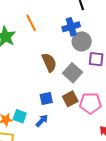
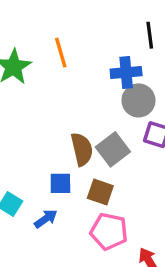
brown semicircle: (49, 62) -> (82, 149), moved
brown square: (70, 99) -> (100, 192), turned 35
pink pentagon: (90, 103) -> (109, 231), moved

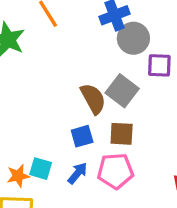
pink pentagon: (109, 231) -> (115, 171), moved

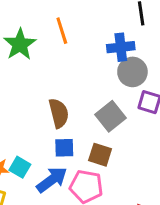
brown semicircle: (93, 99) -> (59, 113), moved
blue arrow: (78, 173) -> (52, 180), size x1.5

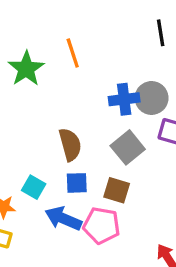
blue cross: (121, 47) -> (124, 99), moved
cyan square: (20, 167) -> (34, 187), moved
blue arrow: (52, 180) -> (63, 219), turned -120

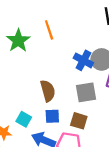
blue cross: (124, 99) -> (83, 60), turned 36
gray square: (128, 147) -> (86, 92), turned 30

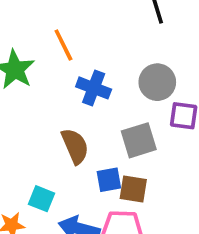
blue cross: (83, 60) -> (94, 88), moved
blue square: (52, 116) -> (109, 180), moved

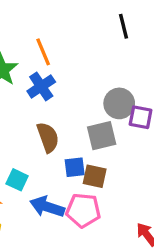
gray circle: (157, 82) -> (119, 103), moved
blue cross: (94, 88) -> (41, 86), moved, turned 32

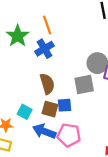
brown square: (95, 176) -> (50, 109), moved

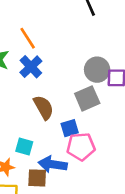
brown square: (50, 109) -> (37, 178), moved
pink pentagon: (69, 135) -> (81, 147), moved

